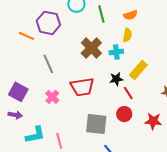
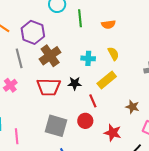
purple hexagon: (48, 23) -> (33, 32), moved
yellow semicircle: (127, 35) -> (113, 54), moved, turned -48
brown cross: (91, 48) -> (50, 56), moved
black star: (116, 79) -> (75, 83), moved
pink cross: (52, 97) -> (10, 85), moved

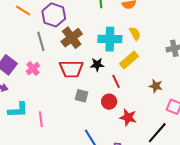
cyan cross: (88, 58) -> (110, 39), size x1.6
gray square: (56, 126) -> (82, 96), moved, size x0.6
red star: (113, 133) -> (128, 117), moved

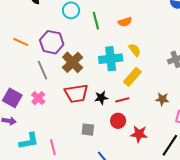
black star: (97, 65) -> (101, 98), moved
red line: (116, 81) -> (122, 100), turned -72
gray square: (82, 96) -> (88, 130), moved

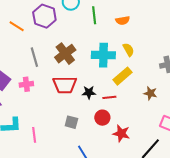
purple hexagon: (52, 42) -> (44, 16), moved
pink cross: (38, 98) -> (26, 84), turned 32
brown star: (162, 99) -> (150, 93), moved

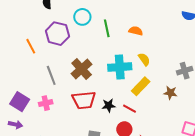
orange semicircle: (123, 20) -> (136, 31), turned -152
orange line: (17, 26) -> (31, 46), turned 35
brown star: (150, 93) -> (170, 93), moved
red line: (109, 97) -> (129, 109), turned 40

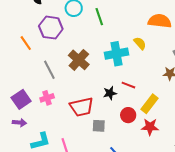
orange semicircle: (136, 31) -> (160, 21), moved, size x1.6
yellow rectangle: (141, 86) -> (150, 104), moved
red trapezoid: (84, 100) -> (82, 107), moved
purple square: (20, 102) -> (21, 99), turned 30
red line: (129, 109) -> (128, 85), moved

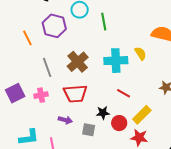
black star: (110, 93) -> (103, 113), moved
red trapezoid: (82, 107) -> (75, 94), moved
purple arrow: (19, 123) -> (65, 120), moved

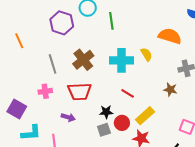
orange line: (27, 38) -> (19, 41), moved
purple square: (15, 93) -> (17, 109), moved, turned -36
gray square: (89, 130) -> (104, 130), moved, turned -32

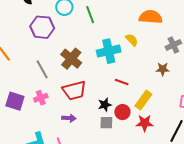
purple square: (17, 109) -> (15, 101), moved
gray square: (104, 130) -> (106, 123), turned 32

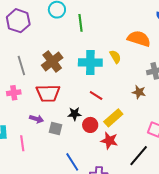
purple hexagon: (42, 27) -> (18, 21), moved
gray square: (106, 123) -> (55, 128), moved

